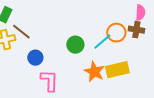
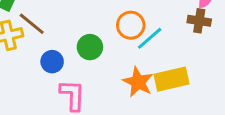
orange circle: (116, 33) -> (131, 25), moved
green circle: (75, 45) -> (90, 47), moved

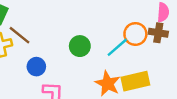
orange circle: (131, 25) -> (135, 34), moved
green circle: (90, 47) -> (80, 46), moved

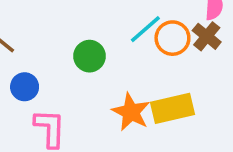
brown cross: (158, 33) -> (207, 36), turned 30
cyan line: (117, 47) -> (145, 29), moved

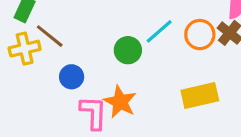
cyan line: (145, 29) -> (159, 31), moved
orange star: (131, 112) -> (120, 102), moved

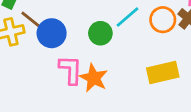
blue circle: (72, 77) -> (52, 33), moved, size x1.4
pink L-shape: (93, 113) -> (71, 70), moved

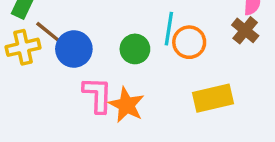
cyan line: (128, 17) -> (169, 29), turned -40
orange circle: (163, 20) -> (189, 42), moved

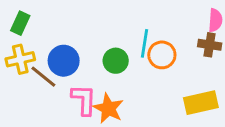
brown cross: (245, 30) -> (210, 45), turned -30
brown line: (50, 34) -> (43, 77), moved
yellow rectangle: (213, 98) -> (201, 103), moved

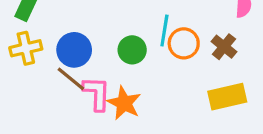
brown cross: (210, 45) -> (224, 47), moved, turned 30
brown line: (43, 77) -> (71, 79), moved

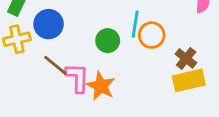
brown cross: (224, 47) -> (186, 58), moved
blue circle: (74, 50) -> (49, 24), moved

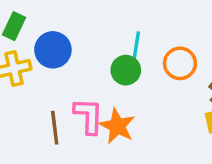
cyan line: (135, 24) -> (136, 48), moved
brown line: (55, 65) -> (55, 128), moved, turned 44

